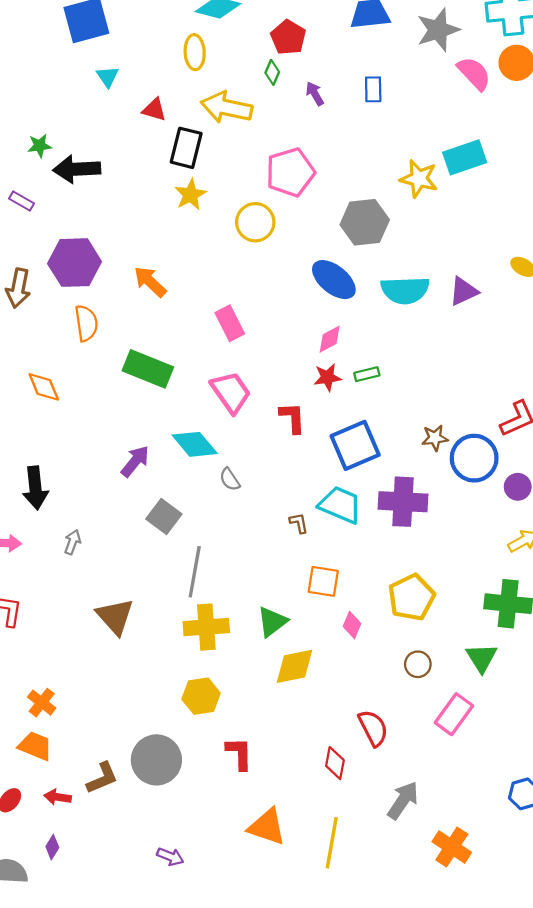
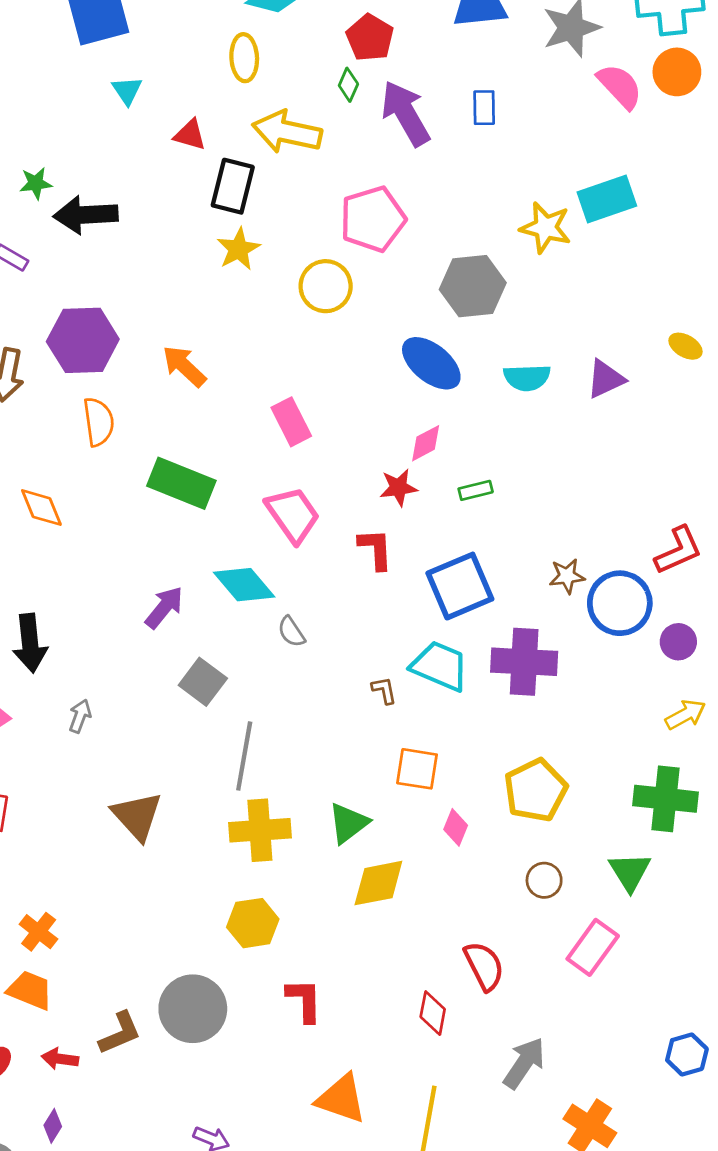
purple arrow: (315, 94) -> (406, 113), size x2.0
cyan semicircle: (405, 290) -> (527, 378), size x0.7
red star: (328, 377) -> (398, 488), moved

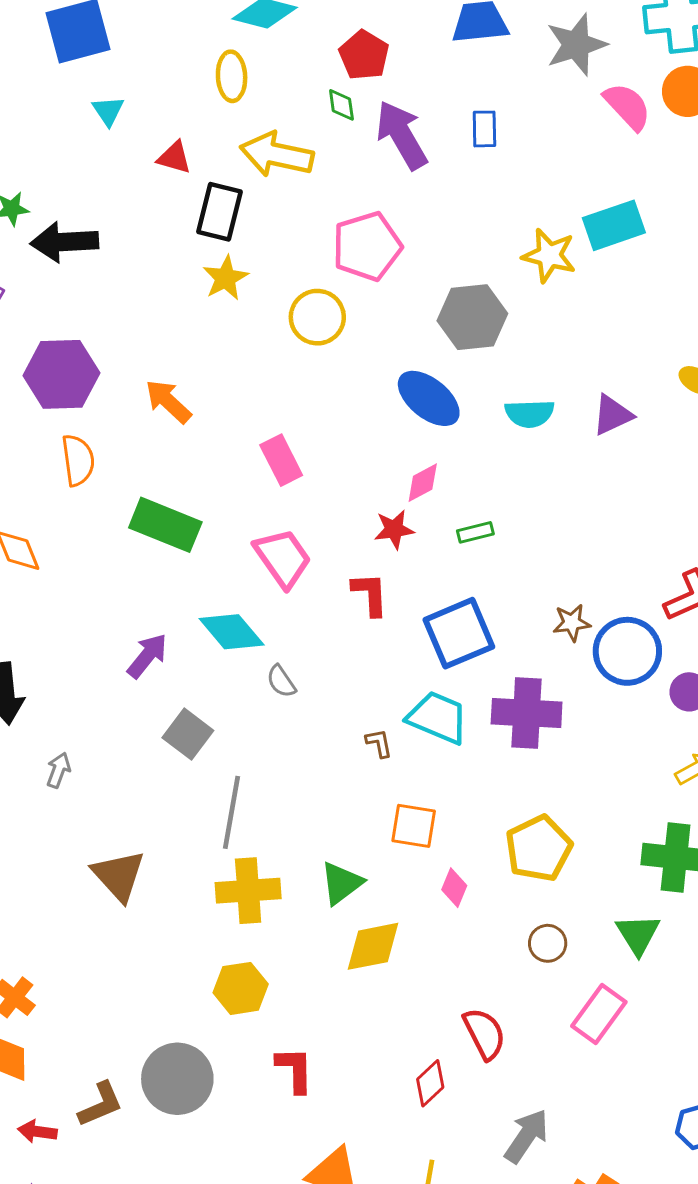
green diamond: (348, 85) -> (341, 105), turned -32
red diamond: (433, 1013) -> (430, 1083), turned 36

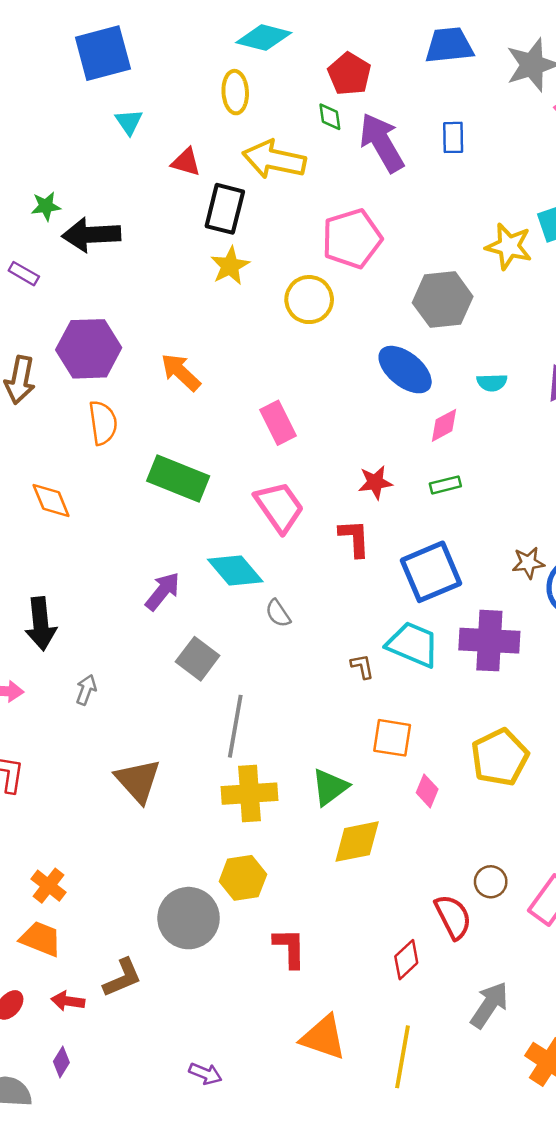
cyan semicircle: (530, 413) -> (492, 383), size x0.7
pink diamond: (423, 483) -> (444, 425), moved
brown circle: (548, 943) -> (491, 882), moved
gray circle: (177, 1079) -> (189, 918), moved

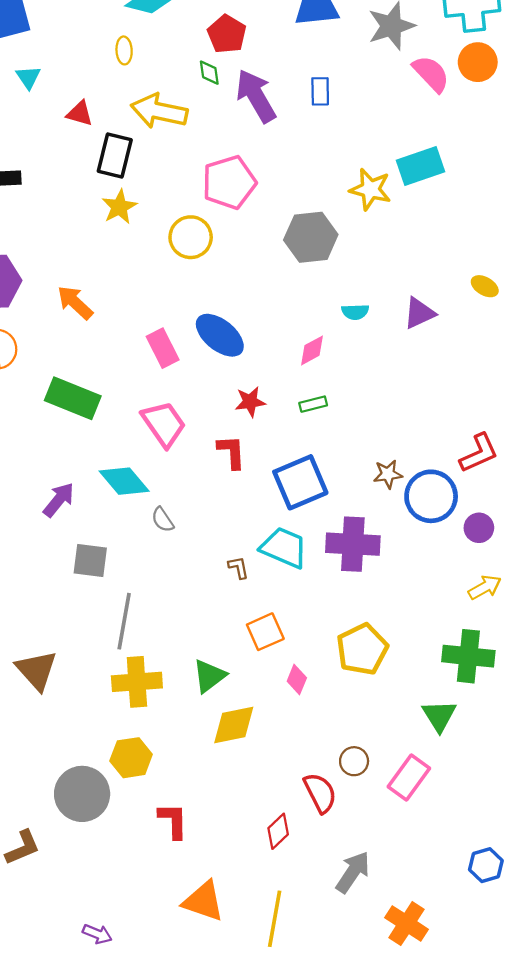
yellow ellipse: (235, 92) -> (124, 50), size x0.7
blue ellipse: (405, 370) -> (220, 335), moved
gray square: (198, 659) -> (90, 560), turned -30
orange square: (392, 738) -> (265, 632), turned -33

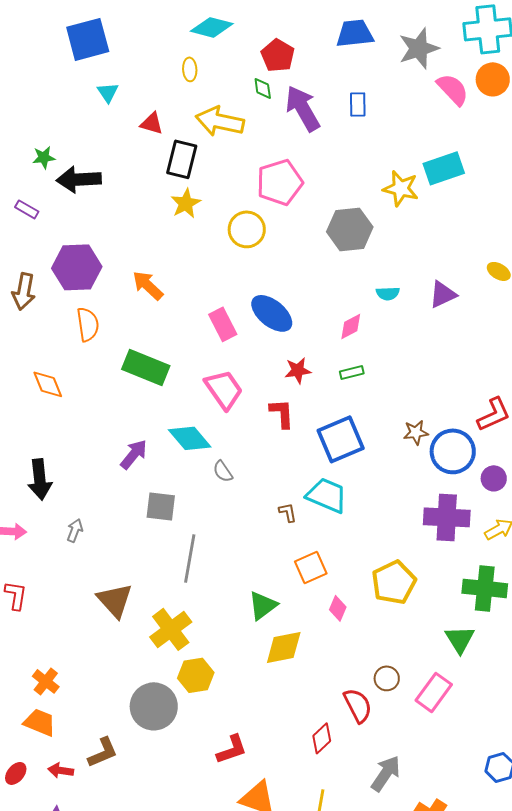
purple cross: (353, 544) -> (447, 517), moved
yellow cross: (137, 682) -> (171, 629), moved, turned -33
red L-shape: (173, 821) -> (232, 749), moved, turned 72

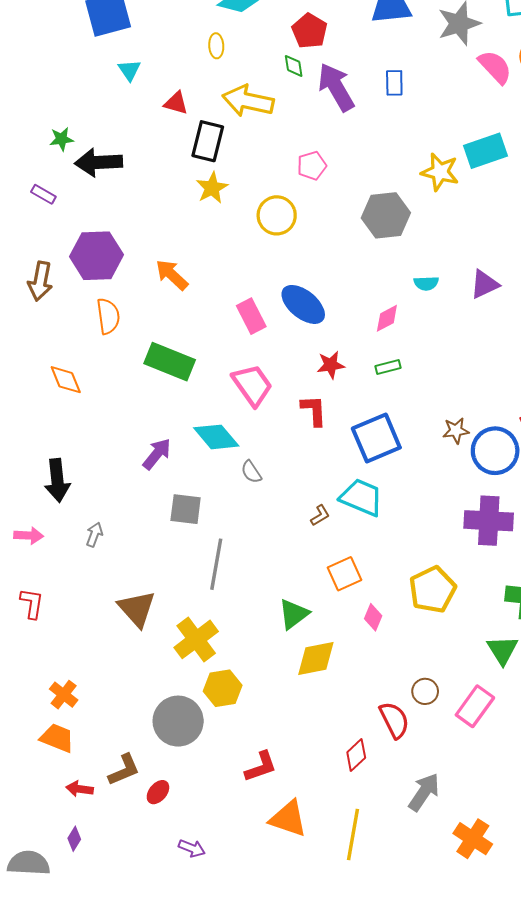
pink pentagon: (280, 182) -> (312, 166), size x0.6
brown L-shape: (288, 512) -> (320, 515), turned 70
red ellipse: (16, 773) -> (158, 792), moved

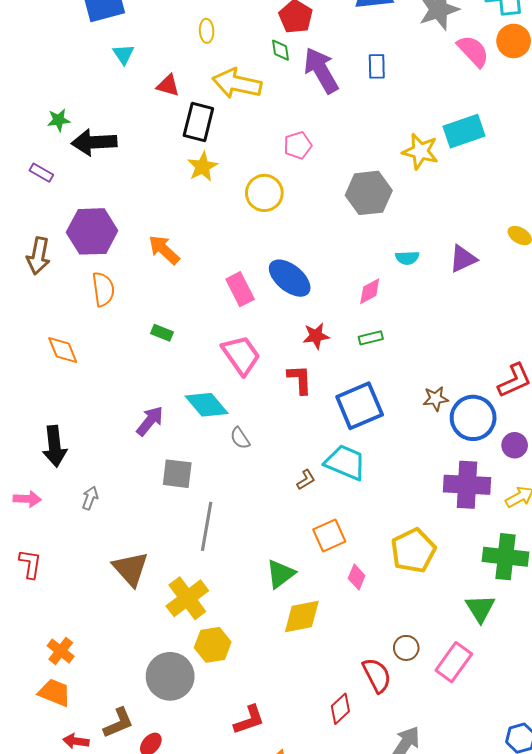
green rectangle: (170, 362) -> (162, 333), size x0.5

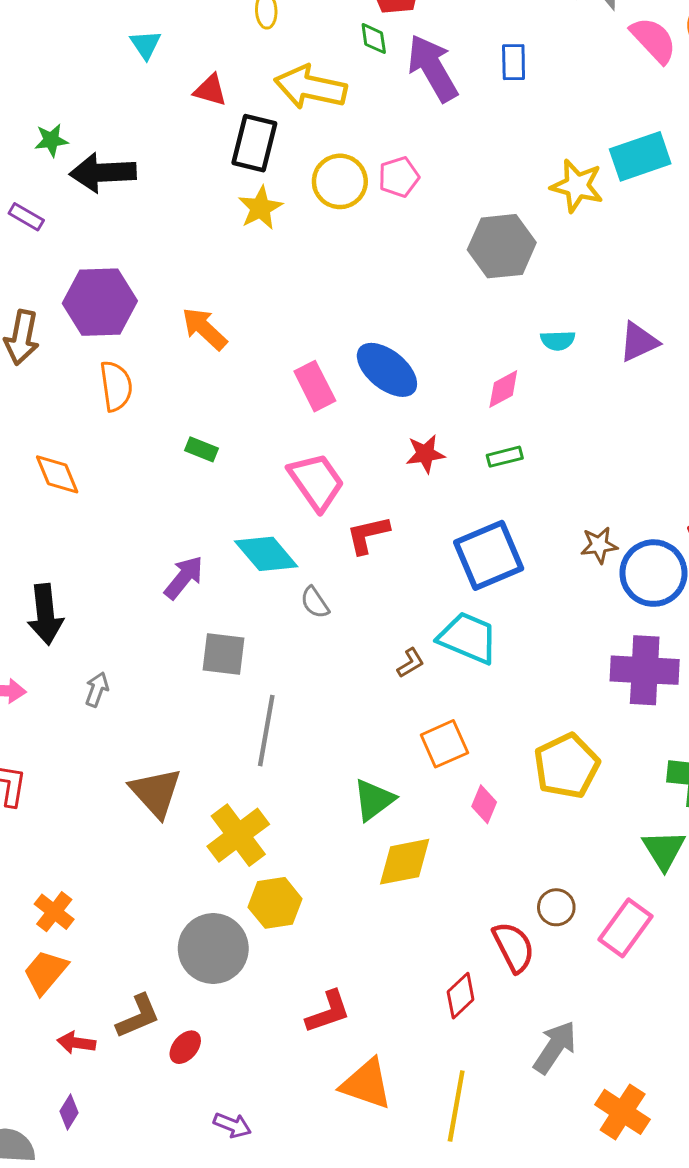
yellow circle: (264, 193) -> (340, 181), moved
red L-shape: (300, 379) -> (368, 535), moved, turned -100
orange trapezoid: (55, 693) -> (45, 972), turned -72

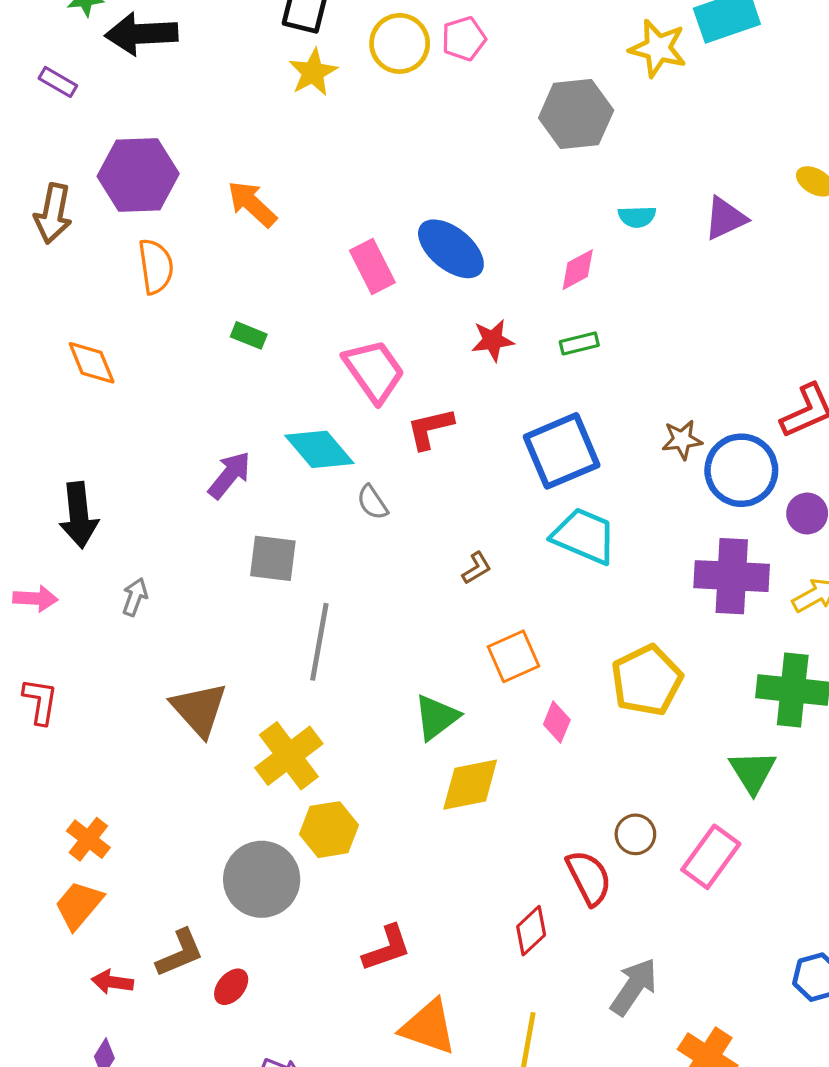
cyan trapezoid: (468, 638) -> (584, 536), moved

